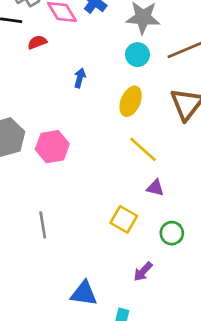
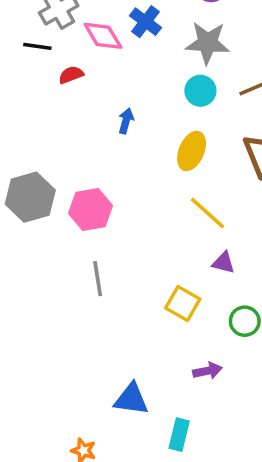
gray line: (43, 225) -> (98, 279), moved
purple arrow: (143, 272) -> (207, 371), turned -145

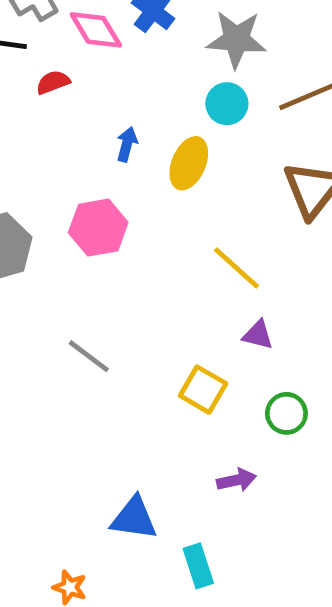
yellow ellipse: (192, 151) -> (189, 163), moved
pink hexagon: (91, 210) -> (98, 228), moved
gray line: (98, 279) -> (89, 356), turned -44
cyan rectangle: (179, 435) -> (198, 566), turned -32

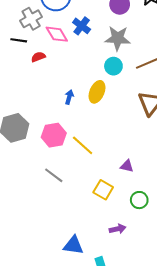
blue arrow: (127, 144) -> (69, 97), moved
pink hexagon: (98, 228) -> (54, 135), moved
yellow line: (236, 268) -> (83, 145), moved

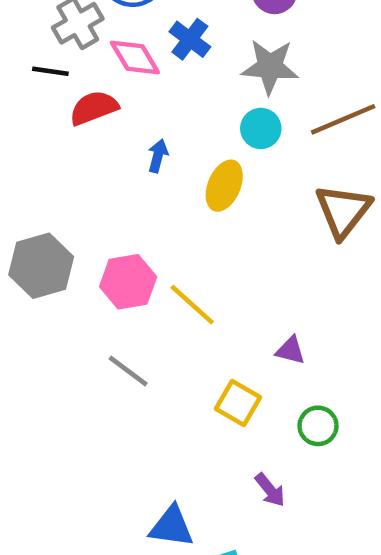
red semicircle: (38, 57) -> (94, 108), size x1.5
blue arrow: (69, 97) -> (158, 156), moved
purple arrow: (118, 229) -> (270, 490), turned 63

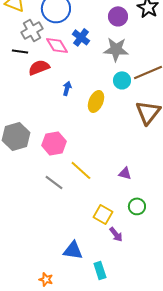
cyan circle: (261, 128) -> (122, 80), moved
yellow line: (192, 305) -> (81, 170), moved
yellow square: (238, 403) -> (103, 214), moved

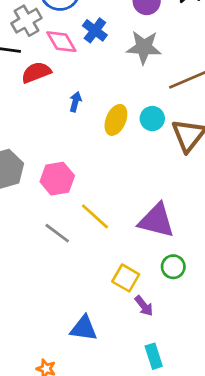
cyan circle: (122, 80) -> (152, 119), moved
purple triangle: (125, 173) -> (156, 221), size x2.0
cyan rectangle: (100, 270) -> (154, 356), moved

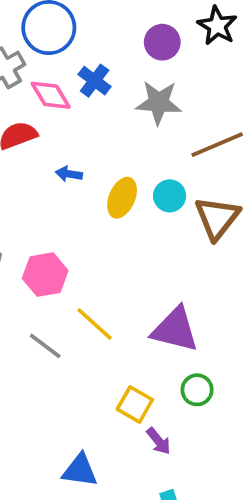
blue arrow: (75, 102) -> (69, 174), turned -96

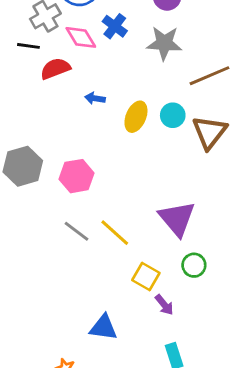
yellow line: (95, 324) -> (115, 233), moved
purple triangle: (175, 329) -> (177, 219), turned 36

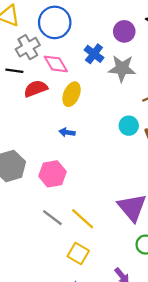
blue cross: (115, 26) -> (94, 54), moved
blue arrow: (95, 98) -> (67, 132), moved
yellow ellipse: (136, 117) -> (72, 94), moved
yellow square: (146, 276) -> (78, 254), moved

